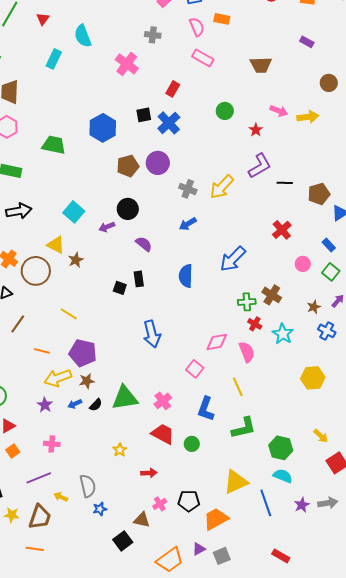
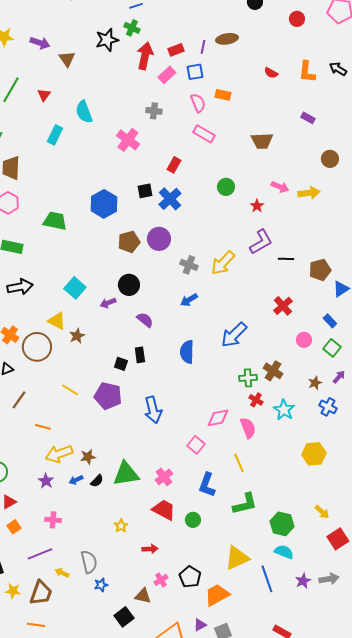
purple pentagon: (83, 353) -> (108, 396), moved
black pentagon: (189, 501) -> (190, 577), turned 30

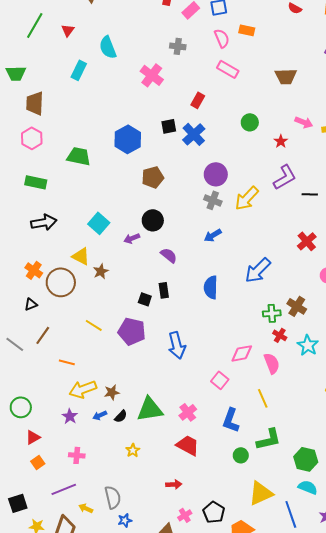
purple circle: (159, 239) -> (216, 174), moved
green circle: (193, 520) -> (241, 455), moved
yellow star: (121, 526) -> (133, 450), moved

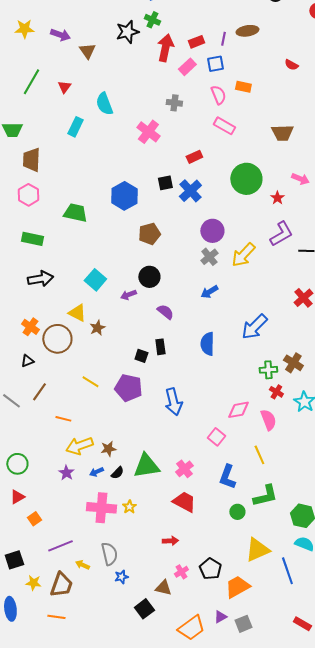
red rectangle: (198, 100) -> (194, 157), turned 35
green circle: (250, 122) -> (246, 179), size x1.8
gray cross: (213, 200) -> (209, 257), turned 30
red triangle: (33, 437) -> (17, 497), moved
pink cross: (77, 455) -> (101, 508), moved, size x1.8

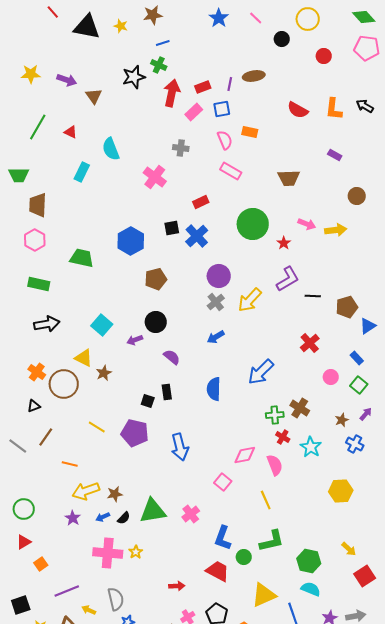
red semicircle: (291, 65) -> (298, 110), size x1.5
red triangle: (64, 87) -> (71, 132), turned -40
blue L-shape: (227, 477) -> (223, 538), moved
red trapezoid: (184, 502) -> (218, 571), moved

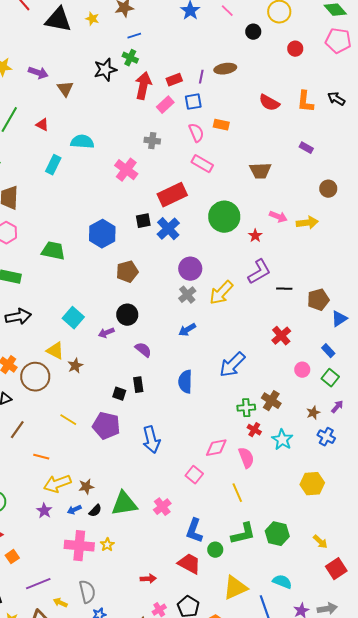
cyan semicircle: (111, 149) -> (82, 142), turned 115
red rectangle: (201, 202) -> (172, 195), size x1.8
green hexagon: (309, 561) -> (277, 534), moved

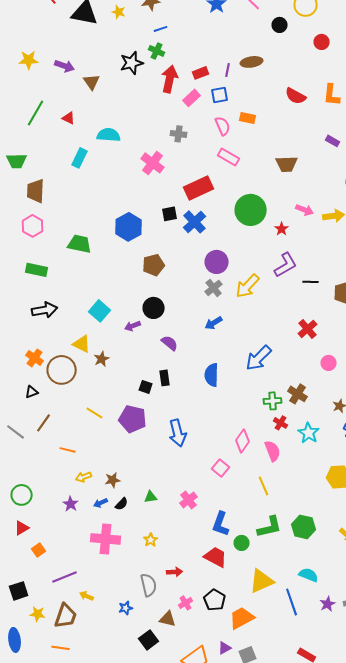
pink diamond: (216, 448) -> (243, 441), turned -45
yellow arrow: (57, 484) -> (84, 477), size x0.6
green triangle: (124, 504) -> (151, 497), size x0.5
yellow star: (107, 545) -> (151, 540), moved
gray semicircle: (87, 592) -> (149, 585), moved

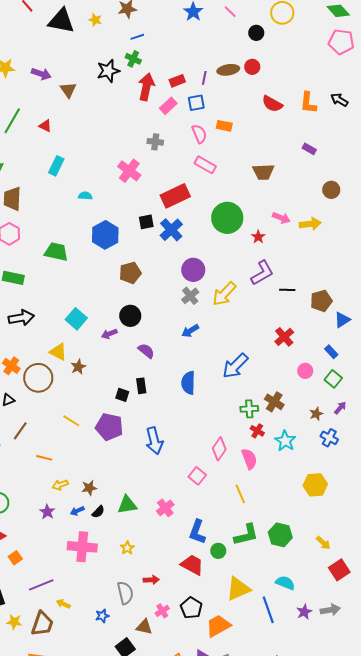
red circle: (322, 42) -> (252, 67), moved
cyan semicircle: (109, 135) -> (85, 196), moved, size x0.6
green triangle: (151, 497) -> (127, 505), size x1.5

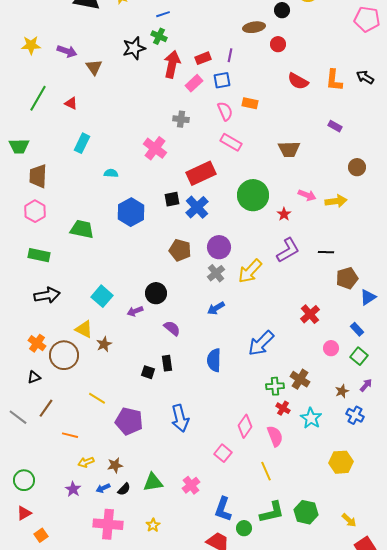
brown ellipse: (228, 70) -> (254, 27), moved
brown pentagon: (130, 273) -> (180, 250), moved, turned 30
black line: (287, 290) -> (326, 252), moved
purple pentagon: (109, 427) -> (129, 421), moved

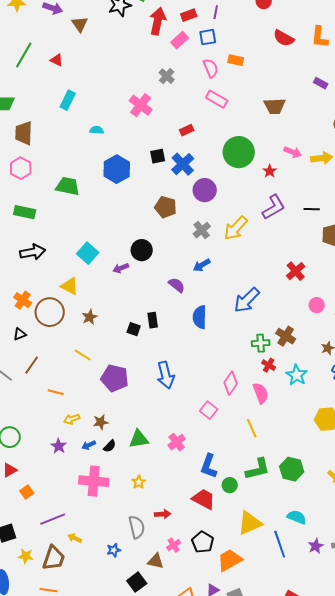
gray cross: (181, 119) -> (167, 76), turned 35
red rectangle: (201, 173) -> (187, 130), size x0.5
purple circle: (219, 247) -> (205, 190), moved
purple semicircle: (172, 328) -> (177, 285), moved
brown star: (104, 344) -> (90, 317), moved

